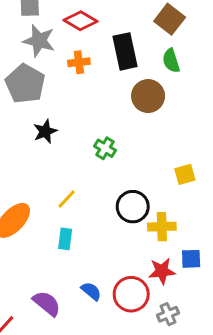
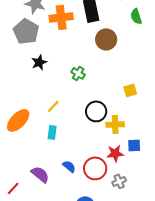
green semicircle: (171, 61) -> (136, 16), moved
orange cross: (79, 62) -> (61, 17), size x1.6

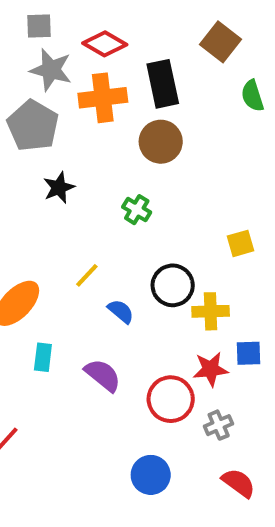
brown circle: (106, 39) -> (161, 142), moved
cyan rectangle: (52, 132) -> (43, 357), moved
blue semicircle: (69, 166) -> (121, 311), moved
purple semicircle: (40, 174) -> (103, 375), moved

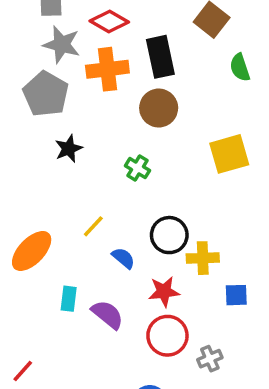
yellow square: (240, 243) -> (229, 154), moved, size x1.6
cyan rectangle: (43, 357) -> (69, 299), moved
red star: (211, 369) -> (164, 292), moved

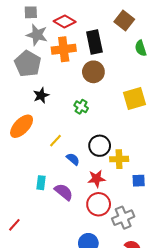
orange ellipse: (32, 251) -> (22, 126), moved
gray cross: (210, 359) -> (123, 218), size x1.5

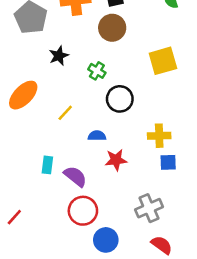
black star: (41, 95) -> (59, 56), moved
black circle: (100, 146) -> (120, 99), moved
blue semicircle: (73, 159) -> (97, 136), moved, turned -40
yellow cross: (119, 159) -> (159, 136), moved
red circle: (99, 204) -> (83, 211), moved

